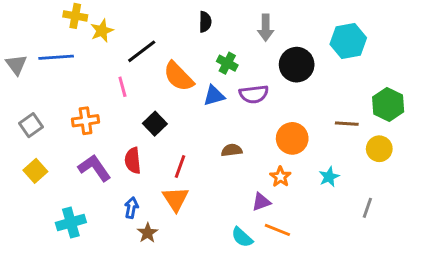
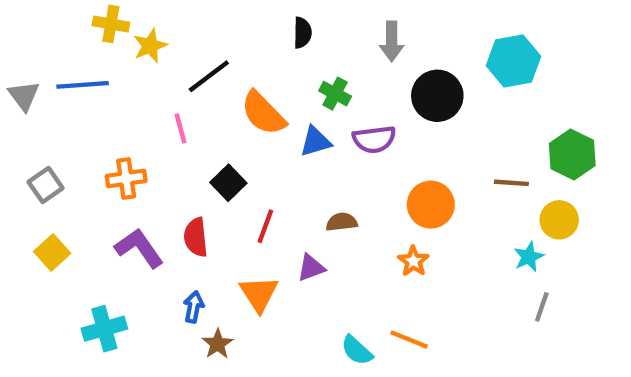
red line: (180, 166) -> (265, 226), moved
cyan star: (329, 177) -> (529, 257), moved
purple triangle: (261, 202) -> (311, 268), moved

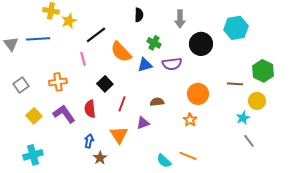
yellow square: (52, 252) -> (34, 116), moved
gray line: (542, 307) -> (249, 141), turned -56
cyan cross: (104, 329) -> (33, 155), moved

